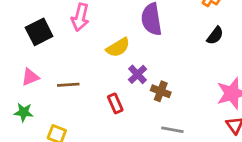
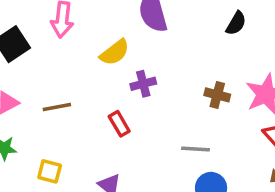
purple cross: (137, 74) -> (143, 84), turned 36
brown cross: (161, 91) -> (217, 95), moved

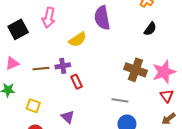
purple cross: (143, 84) -> (63, 66), moved
brown cross: (217, 95) -> (135, 70), size x1.5

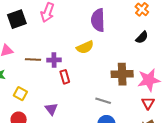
yellow semicircle: (78, 40) -> (85, 47), moved
brown cross: (135, 70) -> (122, 74), turned -30

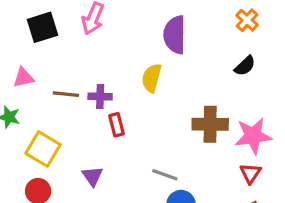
yellow semicircle: (85, 47) -> (152, 78), turned 126
yellow square: (20, 94) -> (43, 149), size x1.5
gray line: (103, 101) -> (165, 175), moved

